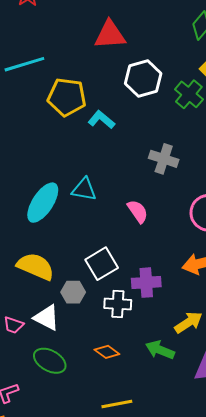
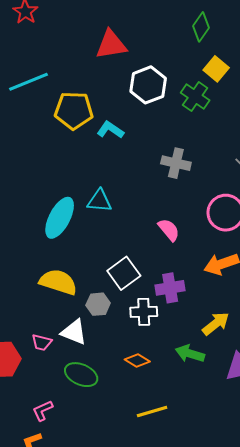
pink semicircle: (138, 211) -> (169, 230), moved

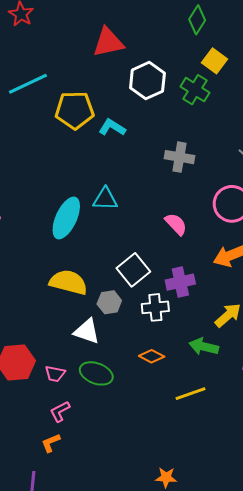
pink trapezoid: (42, 342) -> (55, 374), moved
yellow line: (152, 412) -> (191, 394), moved

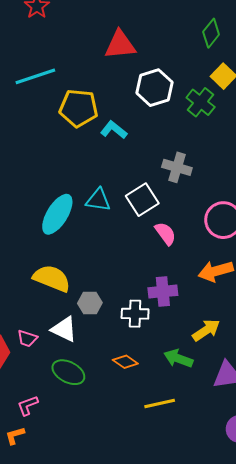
white square: (133, 270) -> (142, 200), moved
pink trapezoid: (55, 374) -> (27, 338), moved

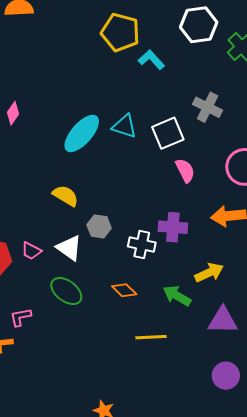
yellow semicircle: (52, 278) -> (66, 196), size x0.7

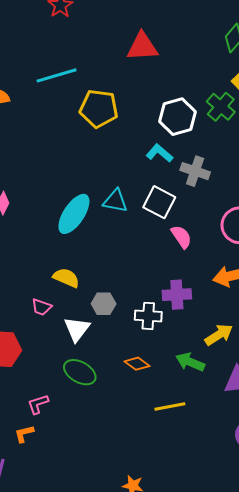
white hexagon: (199, 25) -> (178, 117), moved
cyan L-shape: (151, 60) -> (160, 153), moved
white square: (168, 133) -> (159, 202), turned -32
white triangle: (69, 248) -> (77, 329), turned 40
pink trapezoid: (31, 251) -> (41, 307), moved

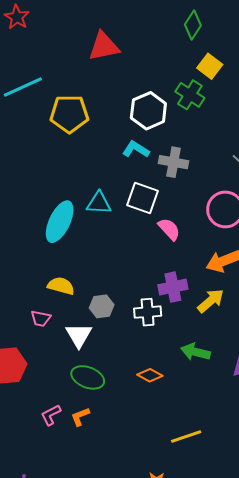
yellow arrow: (219, 335) -> (211, 301), moved
orange diamond: (137, 364) -> (150, 375), moved
yellow line: (170, 407) -> (186, 436), moved
orange L-shape: (24, 434) -> (80, 417), moved

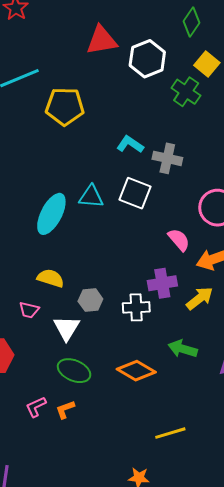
white hexagon: (148, 111) -> (147, 59), moved
pink semicircle: (169, 229) -> (179, 240), moved
orange diamond: (150, 375) -> (136, 371), size x1.5

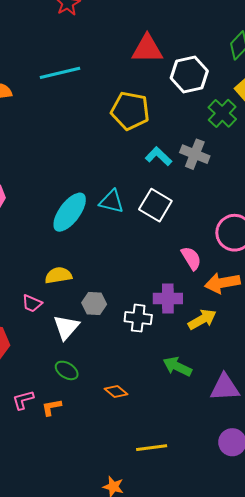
yellow pentagon: (65, 106) -> (130, 111), moved
gray cross: (167, 158) -> (195, 154), moved
yellow semicircle: (51, 278) -> (58, 275), turned -36
green ellipse: (74, 371) -> (67, 370), size x0.7
orange diamond: (136, 371) -> (116, 392), moved, size x0.6

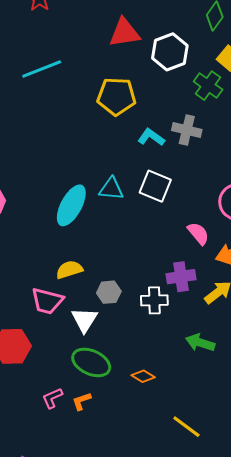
pink trapezoid: (32, 303) -> (47, 301), size x1.6
green ellipse: (67, 370) -> (91, 362), size x1.6
yellow line: (152, 448) -> (186, 427), turned 52

